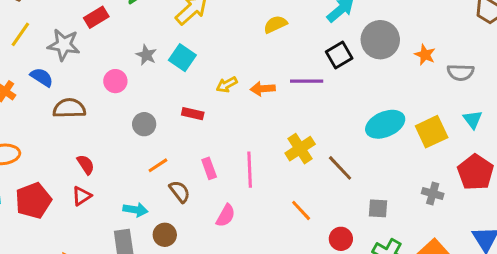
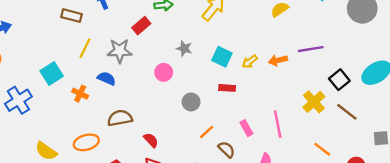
black square: (339, 55) -> (339, 80), moved
cyan square: (182, 58) -> (222, 57), moved
brown semicircle: (69, 108) -> (120, 118), moved

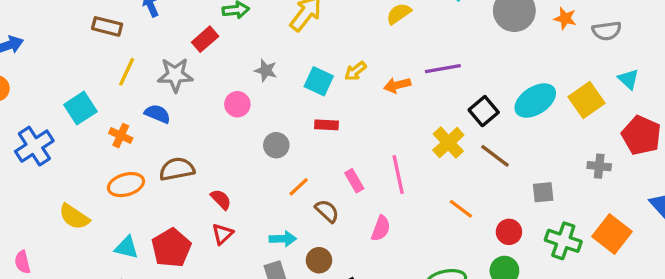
yellow arrow: (250, 62) -> (355, 71), moved
orange ellipse: (86, 142) -> (126, 185), moved

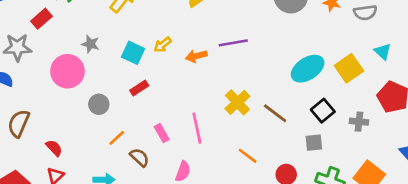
pink circle: (237, 104) -> (67, 71), size x1.6
black square: (484, 111) -> (323, 111), moved
red rectangle: (326, 125) -> (139, 88), turned -36
brown semicircle: (177, 169) -> (19, 123), turned -56

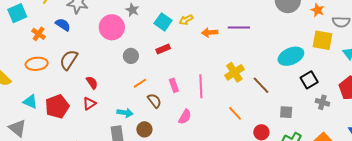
yellow square: (349, 68) -> (323, 40), moved, turned 35
black square: (323, 111) -> (309, 80), moved

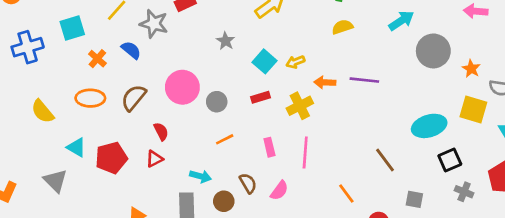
pink circle: (112, 27) -> (182, 87), moved
yellow cross: (234, 72) -> (300, 106), moved
brown semicircle: (154, 101) -> (248, 183), moved

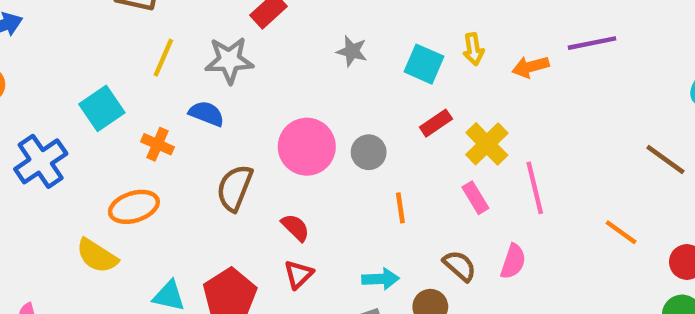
yellow arrow: (295, 62) -> (473, 49), turned -60
orange ellipse: (90, 98) -> (134, 207), moved
yellow cross: (300, 106) -> (487, 144), moved
orange line: (225, 139) -> (400, 208), turned -54

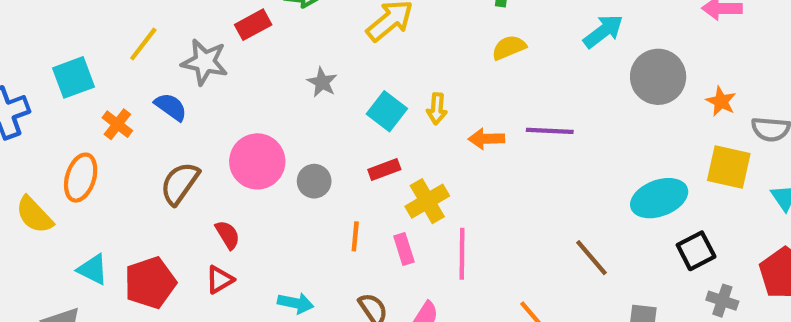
orange ellipse: (134, 207) -> (81, 178), turned -69
orange line: (400, 208) -> (355, 236), moved

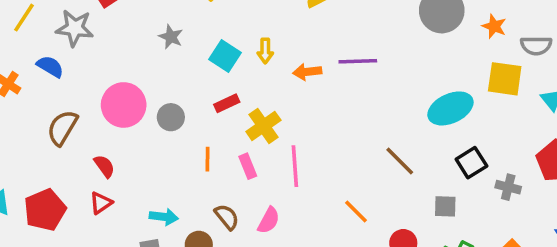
black square: (696, 251) -> (471, 163), moved

